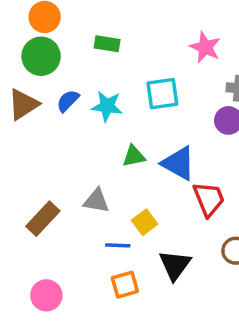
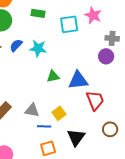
cyan square: (162, 94) -> (69, 24), moved
blue triangle: (178, 163) -> (78, 80), turned -35
gray triangle: (96, 201) -> (32, 110), moved

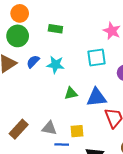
cyan square: (69, 24) -> (96, 57), moved
yellow square: (59, 113) -> (77, 131), turned 32

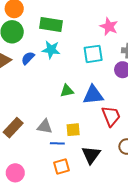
green rectangle: (55, 29) -> (51, 24), size x1.5
cyan star: (55, 65) -> (51, 50), moved

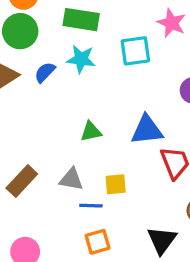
cyan square: (93, 54) -> (135, 51), moved
green triangle: (67, 91) -> (91, 132), moved
black triangle: (91, 155) -> (162, 240), moved

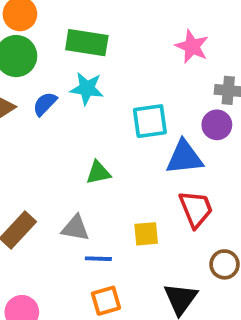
cyan square: (135, 51) -> (150, 121), moved
blue triangle: (147, 130) -> (184, 157), moved
yellow square: (116, 184) -> (146, 234), moved

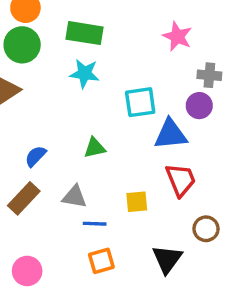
blue semicircle: (45, 104) -> (36, 156), moved

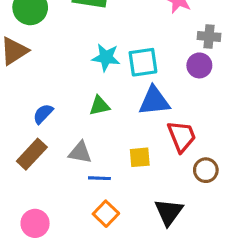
cyan star: (84, 74) -> (106, 57), moved
blue triangle: (171, 134) -> (154, 101), moved
brown circle: (206, 229) -> (206, 170), moved
orange square: (101, 261) -> (106, 214), turned -30

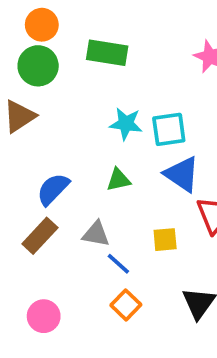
blue triangle: (154, 101) -> (182, 174), turned 40
blue semicircle: (43, 114) -> (53, 189), size x1.4
blue line: (99, 178) -> (118, 264), turned 40

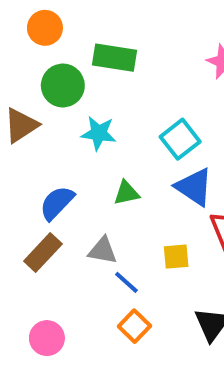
green circle: (38, 66) -> (63, 86), moved
cyan star: (126, 124) -> (99, 133), moved
cyan square: (169, 129) -> (180, 139), turned -30

